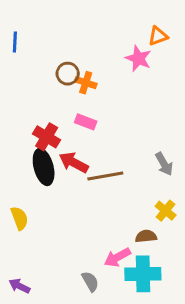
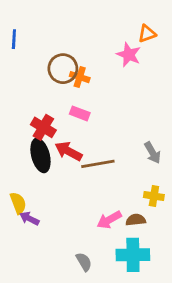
brown circle: (68, 74) -> (63, 69), size x1.4
yellow cross: (166, 211) -> (154, 196), turned -30
pink arrow: (117, 257) -> (109, 220), moved
purple arrow: (19, 286) -> (29, 218), moved

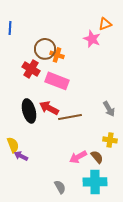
pink rectangle: (80, 113) -> (57, 81), size x1.6
red cross: (43, 127) -> (31, 69), moved
brown semicircle: (136, 220) -> (97, 157), turned 56

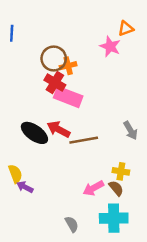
orange cross: (57, 55) -> (68, 66), turned -32
red cross: (31, 69) -> (55, 83), moved
black ellipse: (29, 111) -> (34, 133), turned -40
yellow cross: (110, 140) -> (121, 171), moved

